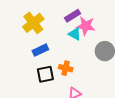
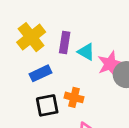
purple rectangle: (73, 16) -> (65, 42), moved, turned -49
pink star: (86, 26) -> (110, 64), moved, turned -30

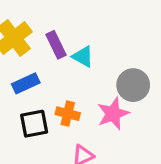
purple rectangle: (65, 42) -> (56, 45), turned -35
pink star: (110, 64) -> (113, 114), moved

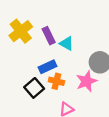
blue rectangle: (26, 83) -> (48, 67), moved
black square: (34, 124) -> (34, 88), turned -30

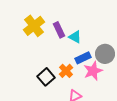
blue rectangle: (48, 67) -> (83, 58), moved
orange cross: (56, 81) -> (66, 71), turned 32

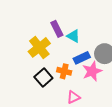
yellow cross: (34, 26) -> (39, 47), moved
orange cross: (66, 71) -> (64, 71), turned -32

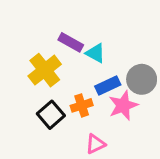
purple rectangle: (57, 29) -> (71, 42), turned -35
orange cross: (64, 71) -> (82, 105), turned -32

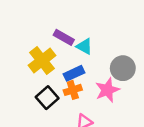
blue rectangle: (108, 85) -> (74, 73), moved

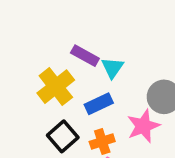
cyan triangle: (84, 46) -> (112, 68), turned 36
orange cross: (73, 90) -> (102, 141), moved

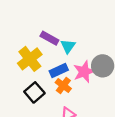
pink star: (143, 126) -> (84, 72), moved
orange cross: (102, 141) -> (63, 86), moved, turned -35

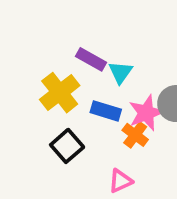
blue rectangle: (59, 70) -> (106, 111), turned 42
orange cross: (63, 86) -> (135, 135), moved

